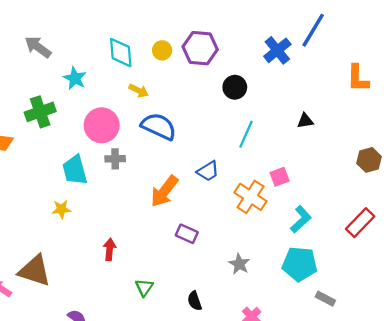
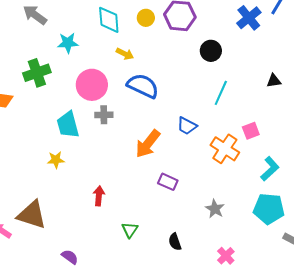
cyan star: (75, 78) -> (68, 43), turned -30
blue trapezoid: (208, 171) -> (187, 126), turned 60

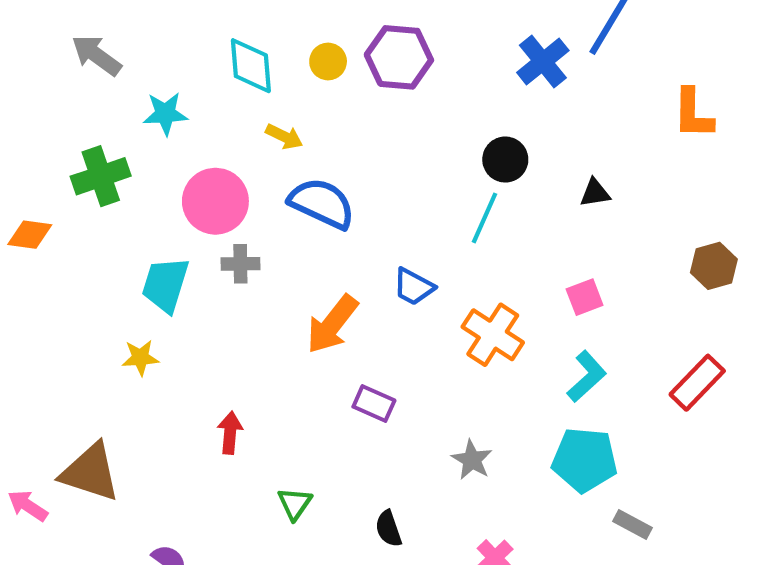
black circle: (211, 51) -> (505, 160), moved
cyan trapezoid: (68, 125) -> (165, 285), turned 32
pink square: (251, 131) -> (585, 297), moved

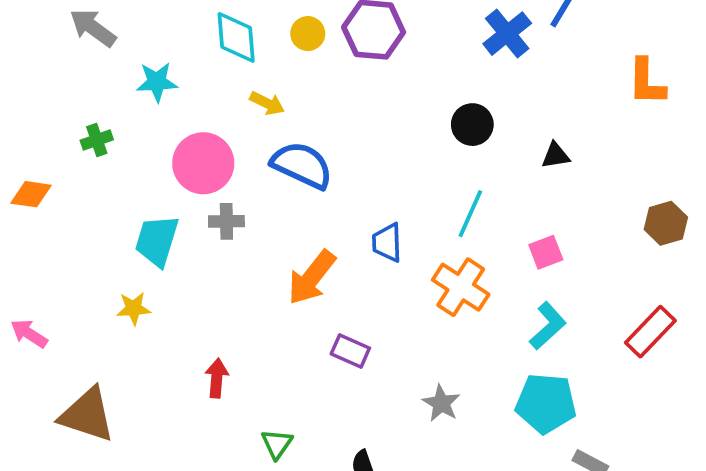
green cross: (101, 176) -> (97, 140), size x0.6
cyan line: (484, 218) -> (470, 214), moved
blue trapezoid: (414, 287) -> (387, 243), turned 60
pink arrow: (28, 506) -> (29, 334), moved

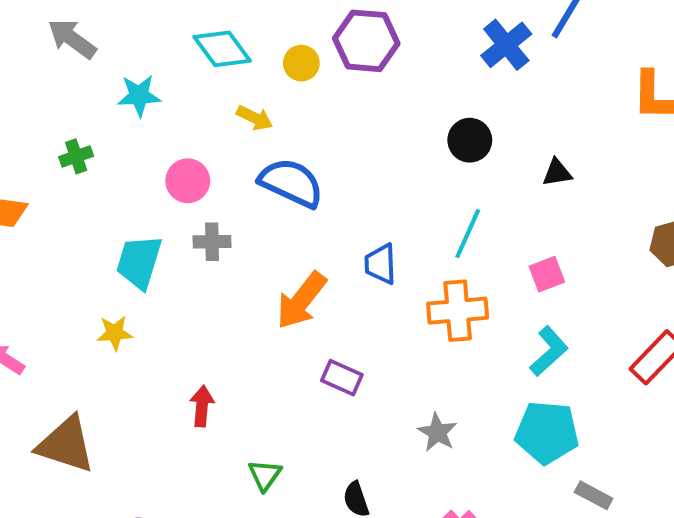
yellow circle: (308, 34) -> (301, 63), moved
cyan diamond: (236, 37) -> (222, 49), turned -32
pink circle: (203, 163) -> (188, 181), size x0.7
orange cross: (461, 287) -> (458, 311), turned -38

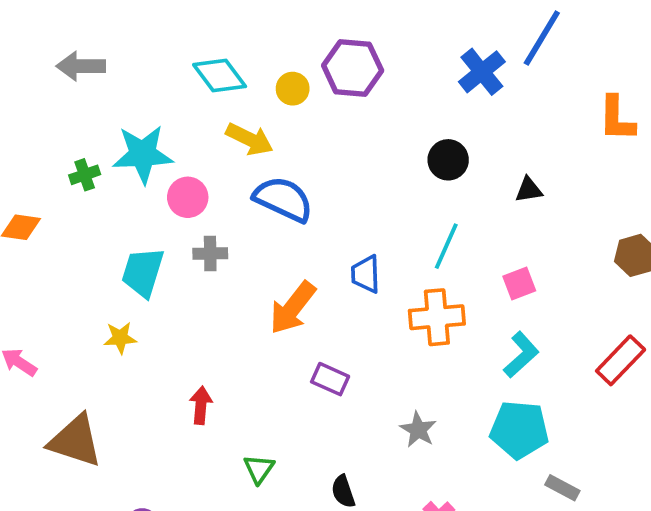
gray arrow: (72, 39) -> (81, 66), turned -36
cyan star: (139, 96) -> (143, 154), moved, size x1.5
yellow arrow: (255, 118) -> (250, 139), size x1.4

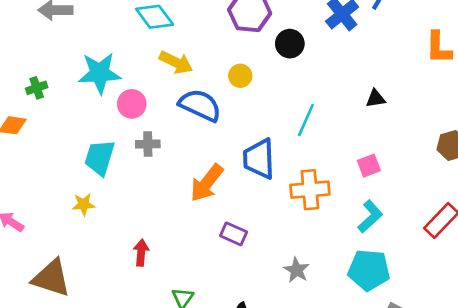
yellow circle: (293, 89) -> (240, 76), moved
black circle: (448, 160) -> (290, 44), moved
green cross: (85, 175) -> (37, 88), moved
cyan line: (446, 246) -> (306, 120), moved
blue trapezoid: (366, 274) -> (259, 159), size x1.5

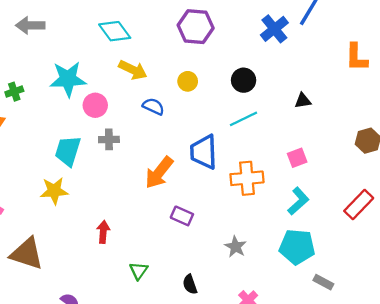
black circle: (290, 44) -> (244, 80), moved
blue semicircle: (200, 105) -> (153, 106), size x0.6
cyan line: (306, 120) -> (244, 119), turned 40
yellow star: (84, 204) -> (54, 191), size x1.4

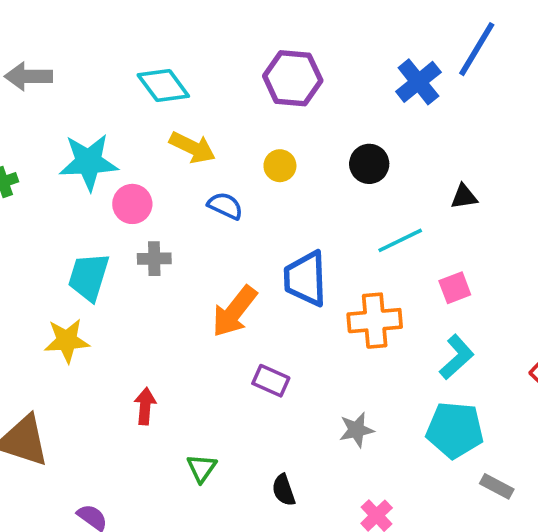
cyan line: (244, 119) -> (400, 240), moved
gray star: (236, 247) -> (356, 430), turned 30

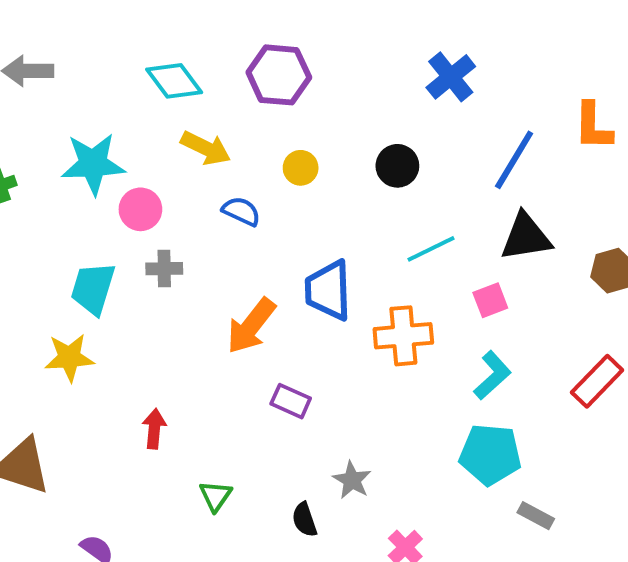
blue line: (477, 49) -> (514, 160), moved
purple hexagon: (293, 78) -> (279, 75), moved
black triangle: (464, 197) -> (526, 237), moved, size x1.8
gray star: (356, 430) -> (352, 480), moved, turned -30

